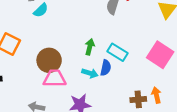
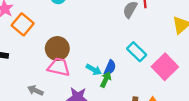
green arrow: (90, 47) -> (106, 80), moved
cyan rectangle: (118, 52) -> (137, 52), moved

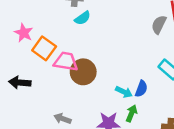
pink trapezoid: (59, 67) -> (66, 62), moved
green arrow: (106, 80) -> (131, 113), moved

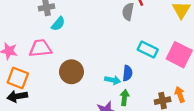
orange square: (44, 48) -> (18, 78), moved
pink trapezoid: (66, 62) -> (40, 48), moved

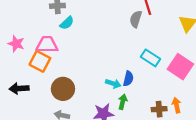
brown circle: (71, 72) -> (63, 89), moved
orange square: (18, 78) -> (40, 61), moved

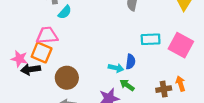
pink star: (16, 44) -> (19, 59), moved
cyan rectangle: (151, 58) -> (151, 39), turned -30
black arrow: (19, 88) -> (31, 69), moved
green arrow: (123, 102) -> (127, 85), turned -64

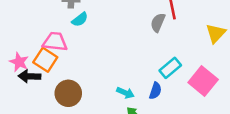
cyan rectangle: (151, 39) -> (170, 68), turned -48
blue semicircle: (130, 62) -> (155, 91), moved

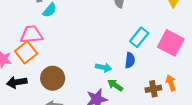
orange square: (45, 60) -> (26, 52), turned 30
black arrow: (29, 76) -> (17, 82), moved

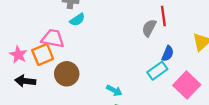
blue semicircle: (130, 60) -> (168, 54), moved
brown circle: (53, 78) -> (67, 74), moved

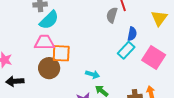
cyan semicircle: (77, 20) -> (49, 20), size x1.5
pink trapezoid: (53, 38) -> (44, 42), moved
orange square: (43, 54) -> (61, 53), moved, turned 36

